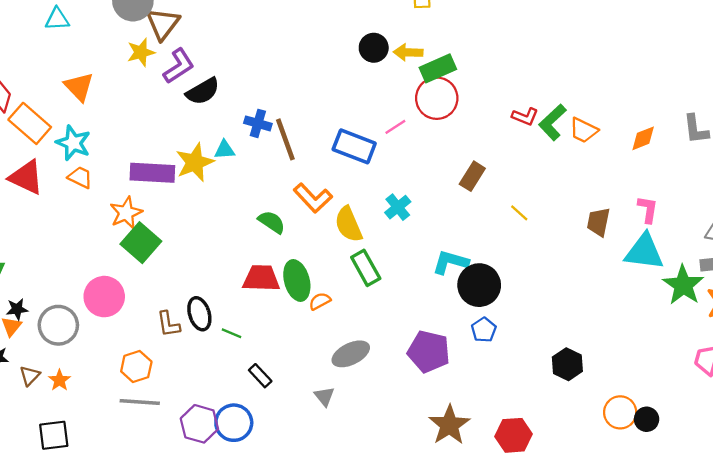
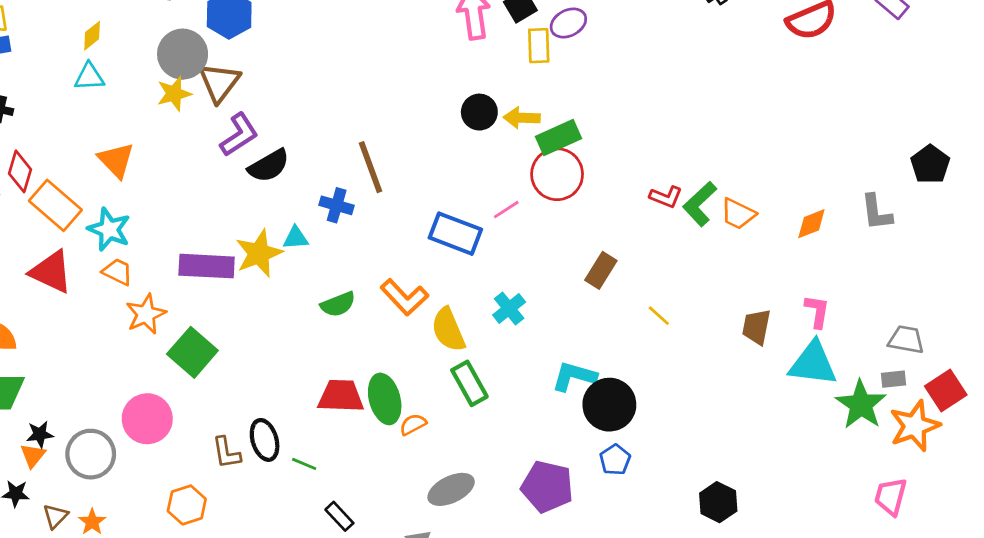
yellow star: (141, 52) -> (174, 94), moved
brown line: (285, 139) -> (371, 167), moved
orange star: (126, 213) -> (146, 314), moved
green semicircle: (272, 222) -> (338, 304), moved, turned 124

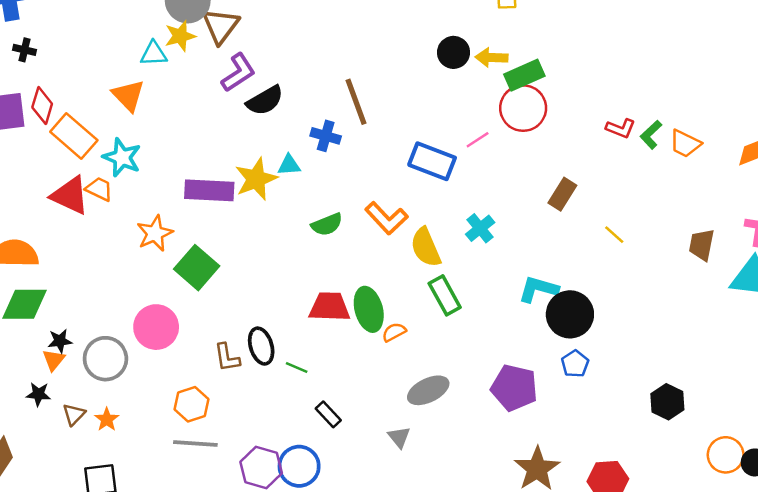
cyan triangle: (89, 77) -> (154, 54), moved
green L-shape: (700, 204) -> (651, 135), size x0.7
orange trapezoid: (118, 272) -> (99, 189), moved

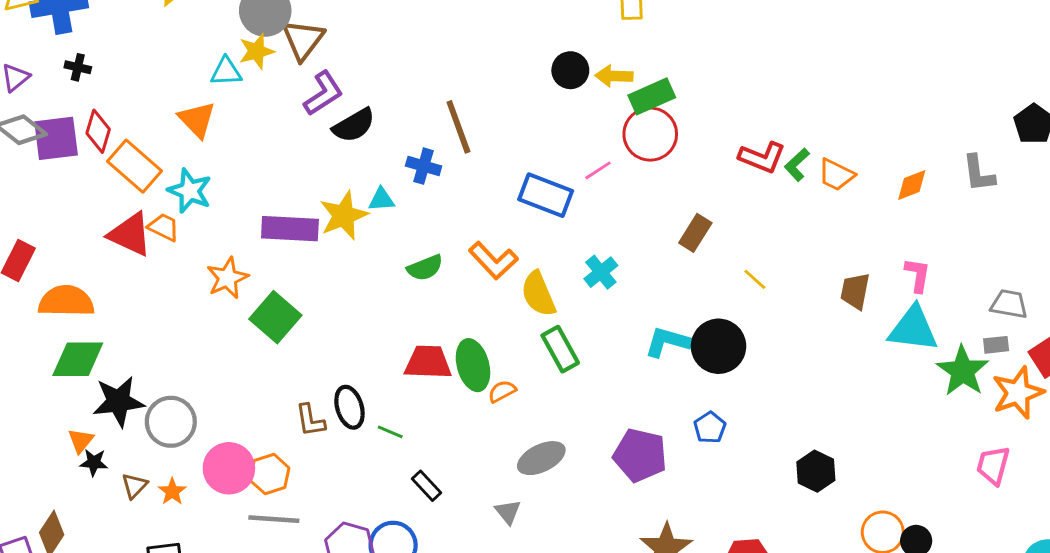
red L-shape: (621, 128) -> (762, 157), size x1.4
black circle: (570, 314) -> (719, 346), moved
pink circle: (156, 327) -> (229, 468), moved
black star: (60, 341) -> (118, 401), size x1.8
orange triangle: (54, 360) -> (81, 441), moved

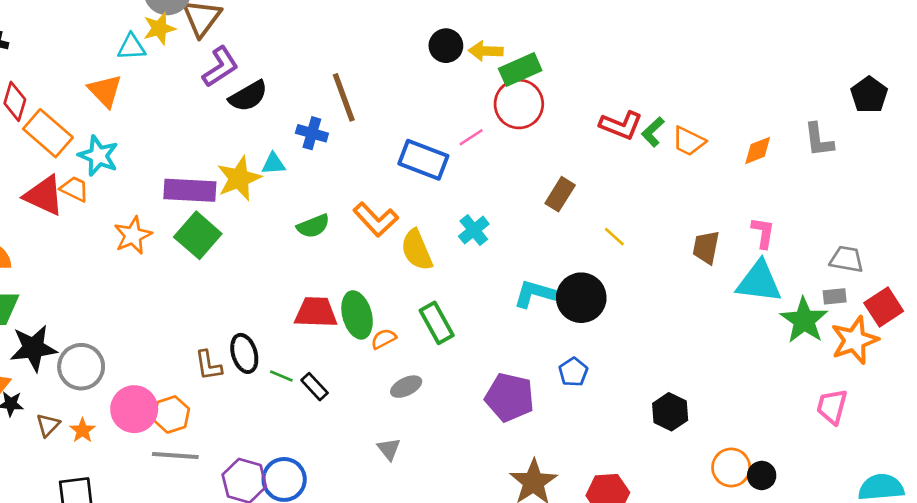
green square: (275, 317) -> (198, 235), moved
green rectangle: (560, 349) -> (437, 323), moved
gray ellipse: (541, 458) -> (406, 387), moved, size x0.7
black rectangle: (426, 486) -> (315, 387), moved

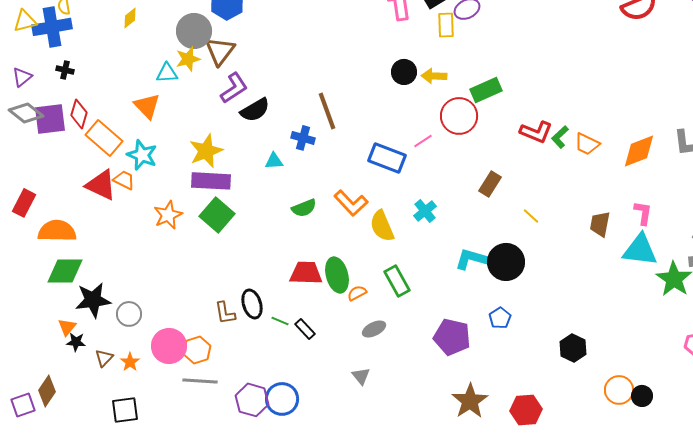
green rectangle: (520, 70) -> (486, 90), moved
orange diamond: (758, 150) -> (639, 151), size x1.5
yellow star: (239, 178) -> (206, 151), moved
gray circle: (81, 367) -> (129, 314), size x0.7

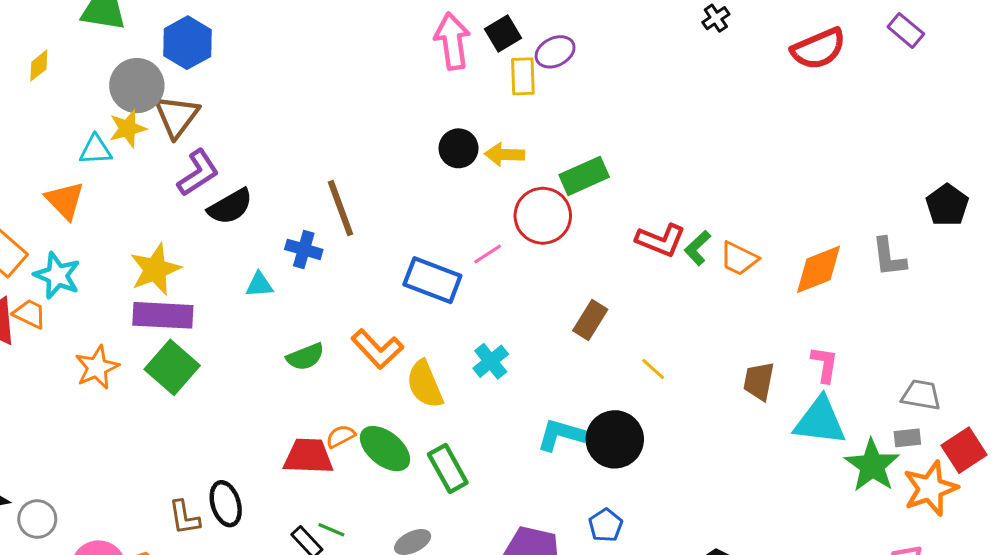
green ellipse: (337, 275) -> (385, 449), moved, turned -36
orange semicircle: (357, 293) -> (341, 436), moved
green line: (280, 321) -> (331, 530), moved

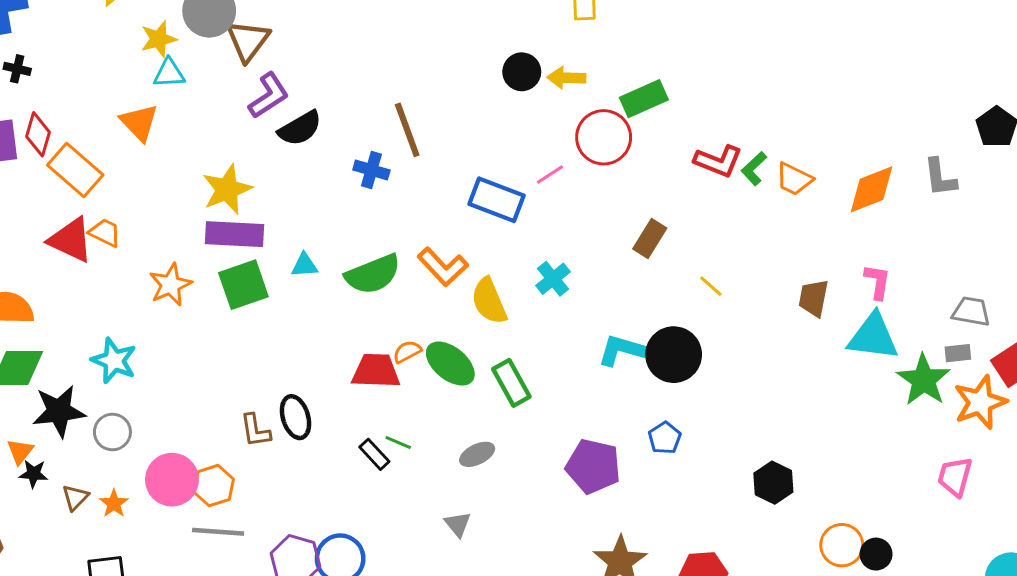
yellow star: (128, 128) -> (159, 39), moved
cyan star: (57, 275) -> (114, 361), moved
cyan triangle: (259, 285) -> (304, 265), moved
green semicircle: (305, 357) -> (373, 274), size x1.5
green square: (172, 367) -> (243, 285), turned 30

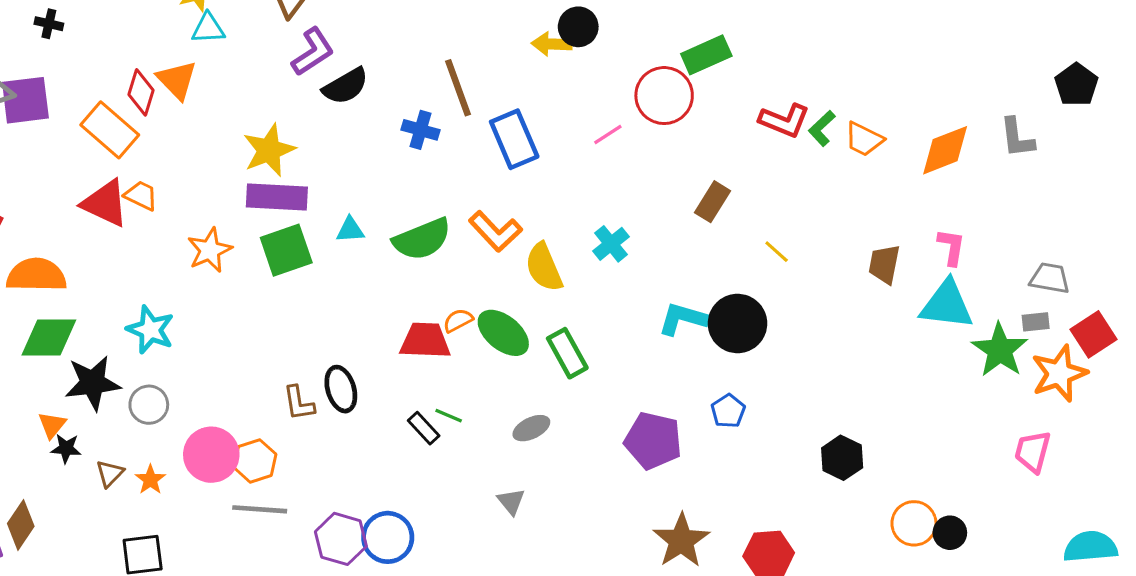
yellow arrow: (566, 78) -> (552, 44), moved
red diamond: (38, 134) -> (141, 92), moved
blue rectangle: (496, 200) -> (514, 139), moved, turned 46

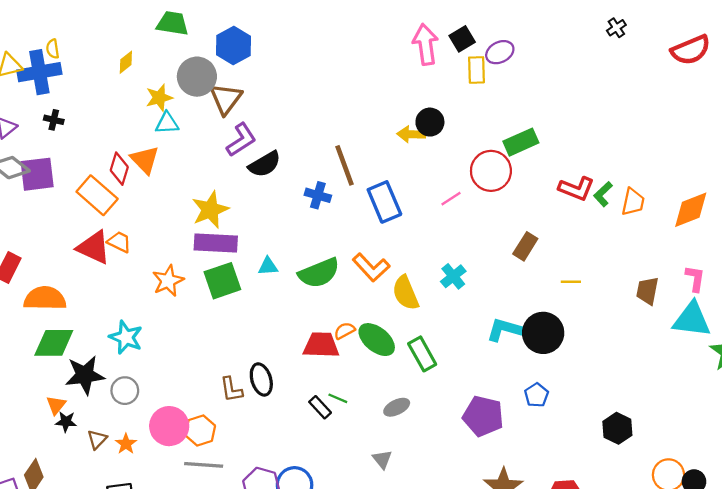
orange trapezoid: (864, 139) -> (633, 202), turned -104
yellow line: (777, 252) -> (571, 282), turned -42

